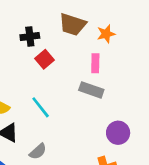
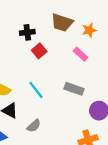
pink rectangle: (95, 63) -> (80, 54), turned -48
gray rectangle: (91, 90) -> (74, 89), moved

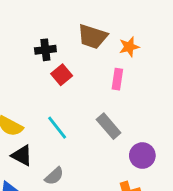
pink rectangle: (80, 54) -> (117, 79), turned 56
gray rectangle: (74, 89) -> (109, 126), turned 30

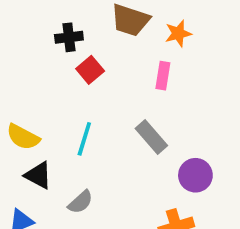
cyan line: (57, 128) -> (84, 139), turned 55

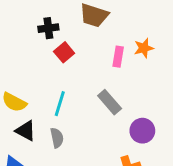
orange star: (178, 33) -> (144, 48), moved
gray semicircle: (80, 202) -> (57, 138), moved, turned -60

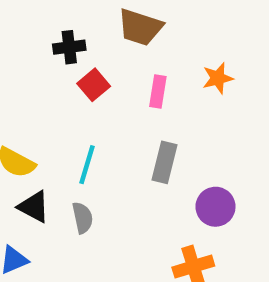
pink rectangle: (118, 57) -> (158, 91), moved
gray rectangle: (110, 102) -> (165, 162), turned 55

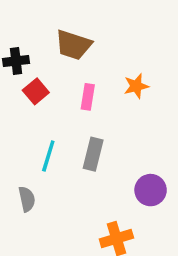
cyan line: (87, 165) -> (48, 156), moved
purple circle: (215, 207) -> (151, 190), moved

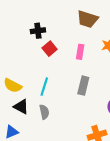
brown trapezoid: (73, 45) -> (87, 19), moved
cyan line: (48, 156) -> (44, 87), moved

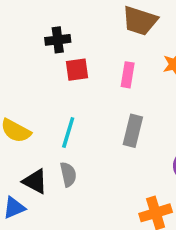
red square: (50, 49) -> (77, 70), turned 32
black triangle: (21, 107) -> (35, 181), moved

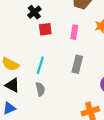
black cross: (58, 40) -> (34, 12), turned -32
black triangle: (35, 181) -> (12, 85), moved

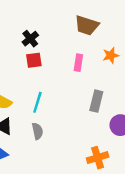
red square: (45, 29) -> (34, 60), moved
gray rectangle: (77, 64) -> (96, 101), moved

